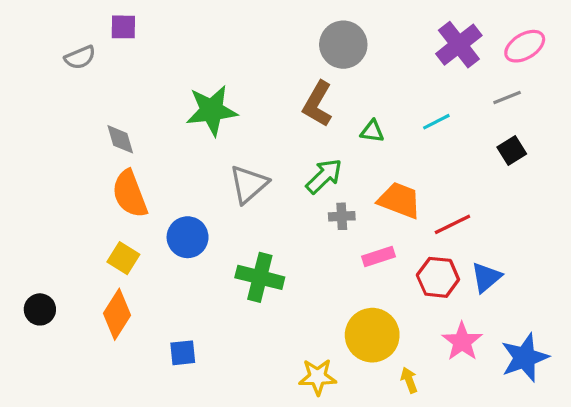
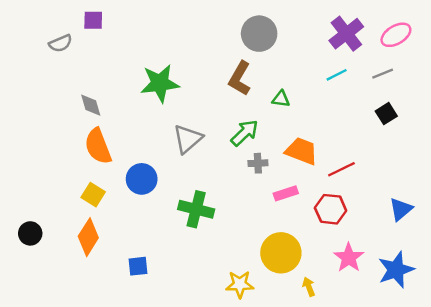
cyan line: (436, 122) -> (337, 75), moved
blue triangle: (486, 277) -> (401, 209), moved

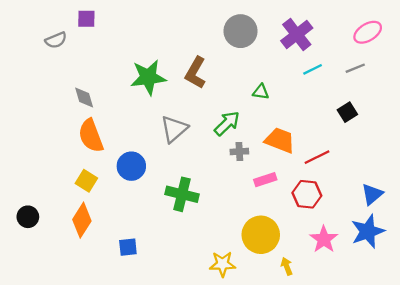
purple cross: (346, 34) -> (297, 34), moved
brown L-shape: (240, 78) -> (195, 73), moved
black square: (386, 114) -> (347, 112), moved
blue star: (396, 270) -> (368, 231), moved

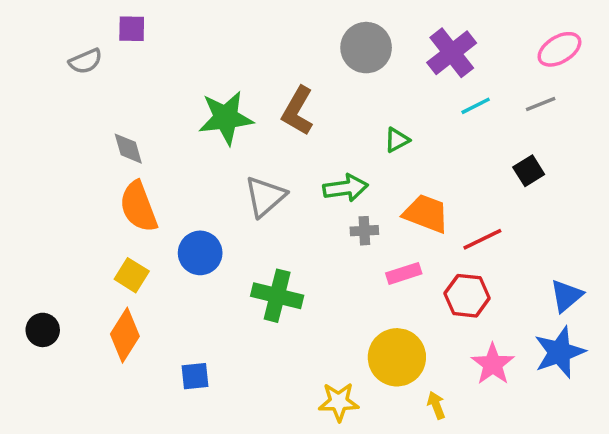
green triangle: (261, 92) -> (397, 140), turned -36
green arrow: (227, 123) -> (346, 188), turned 36

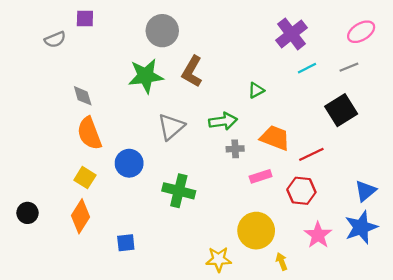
gray circle: (366, 48) -> (162, 31), moved
black square: (529, 171) -> (341, 110), size x1.6

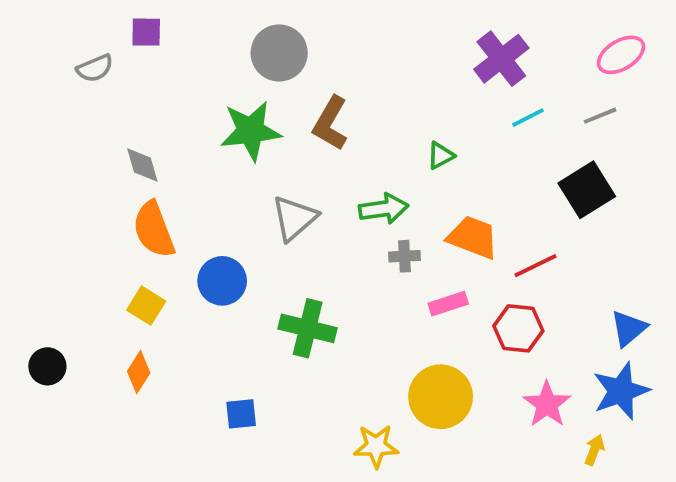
orange diamond: (81, 216) -> (139, 372), size x0.7
blue square: (126, 243) -> (241, 414), moved
yellow arrow: (282, 262) -> (594, 450), moved, turned 42

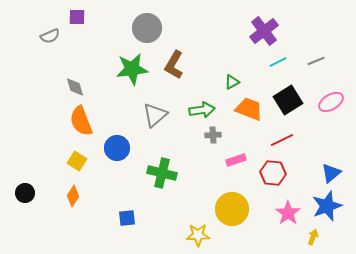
pink ellipse: (621, 55) -> (331, 102), moved
black square: (587, 190) -> (288, 100), moved
orange trapezoid: (473, 237) -> (249, 109), moved

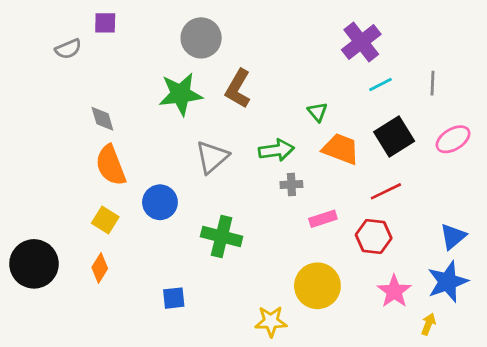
gray line: (316, 61) -> (432, 83), turned -66
green triangle: (232, 82) -> (317, 112), turned -42
black circle: (25, 193) -> (34, 264), size x1.8

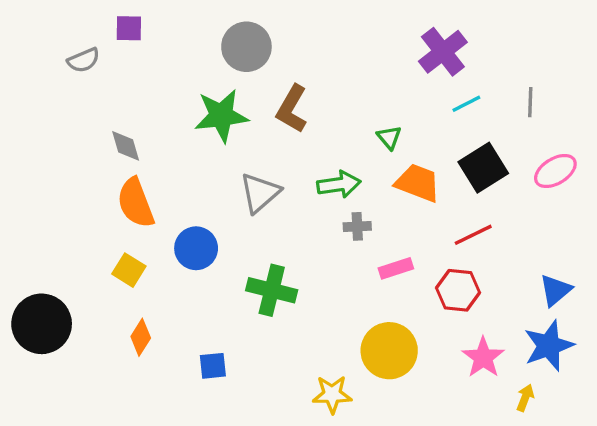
orange diamond: (100, 268) -> (141, 337), moved

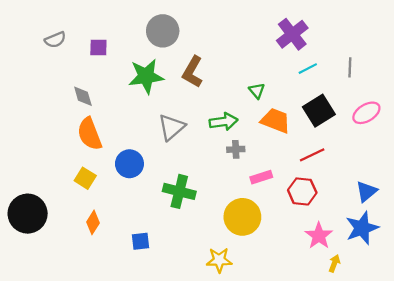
purple square: (129, 28) -> (98, 47), moved
yellow circle: (389, 351) -> (242, 217), moved
yellow arrow: (525, 398) -> (334, 263), moved

